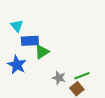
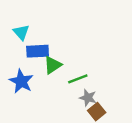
green line: (82, 76) -> (78, 79), moved
gray star: (59, 78) -> (88, 98), moved

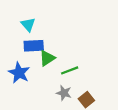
cyan triangle: (21, 32) -> (28, 24), moved
gray star: (88, 98) -> (64, 93), moved

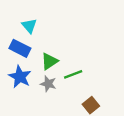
blue rectangle: (34, 46) -> (20, 48), moved, turned 30
gray star: (64, 93) -> (48, 84), moved

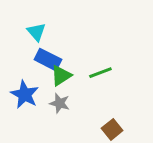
blue rectangle: (20, 48) -> (48, 60), moved
green line: (73, 74) -> (100, 73), moved

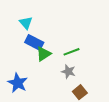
blue star: (25, 94) -> (18, 83), moved
gray star: (60, 103) -> (68, 71), moved

